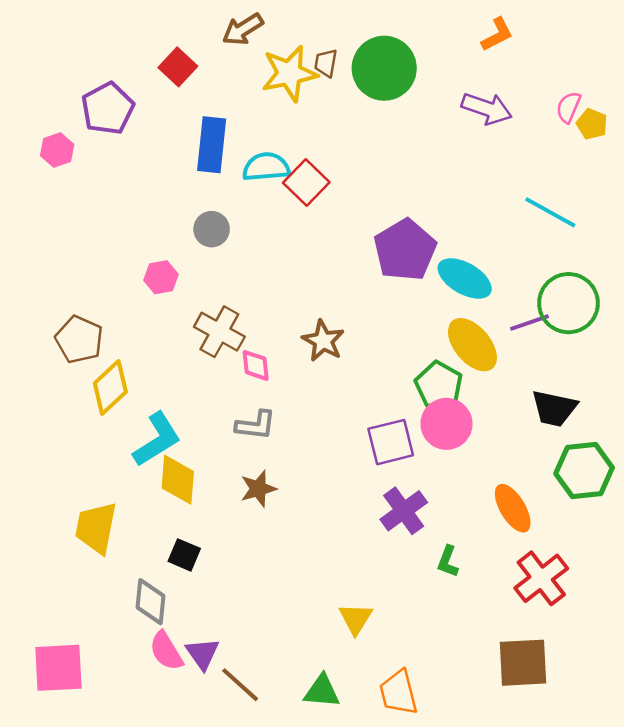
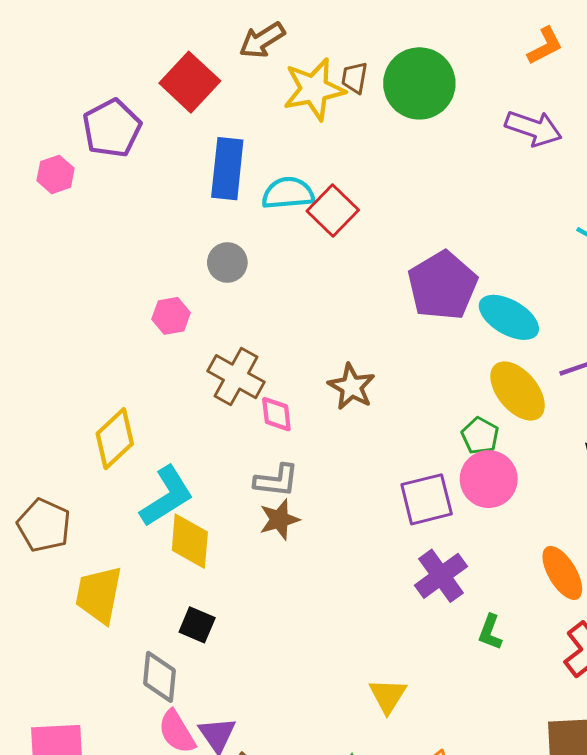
red square: (178, 67) -> (190, 82), size x1.4
brown pentagon: (79, 339) -> (44, 525), moved
green pentagon: (439, 385) -> (480, 436), size x0.7
brown star: (258, 489) -> (279, 520), moved

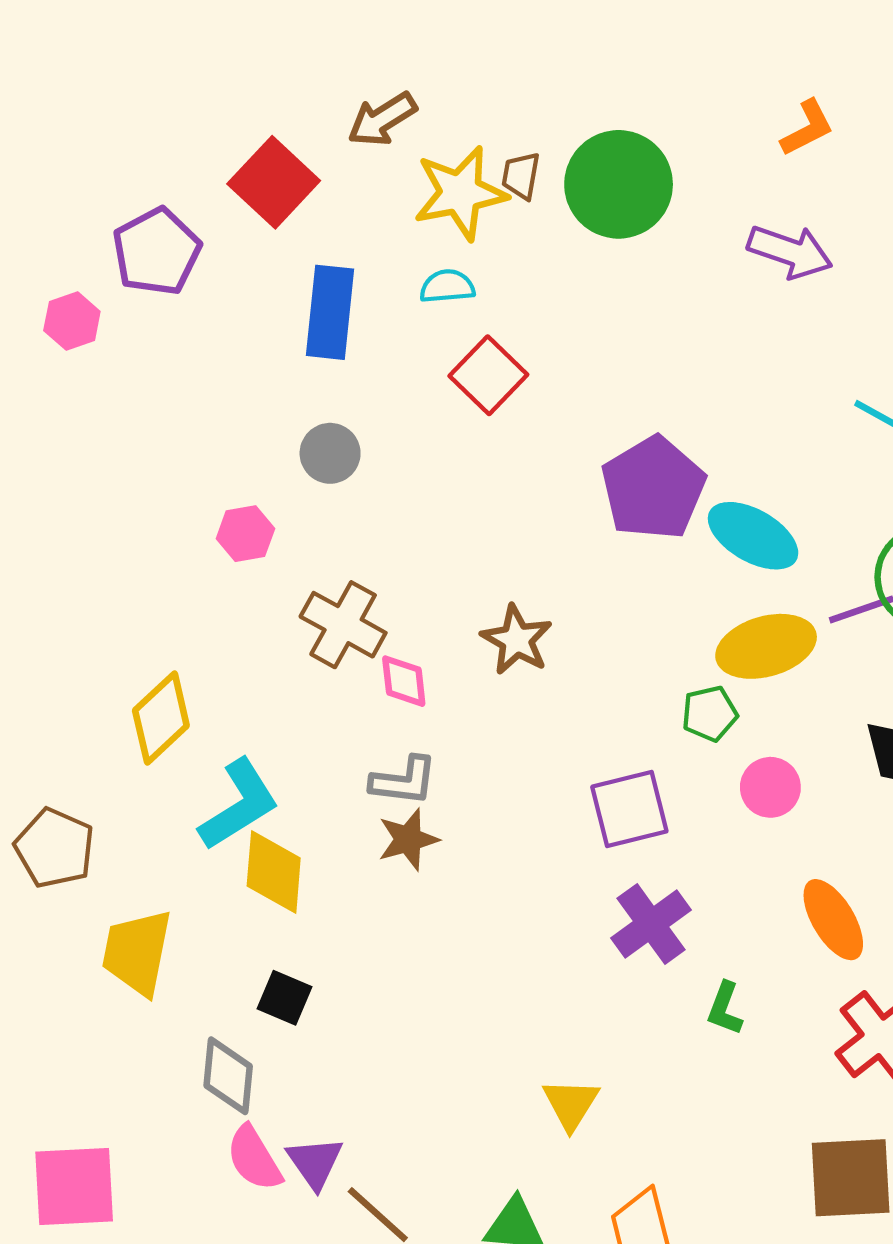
cyan semicircle: (288, 193) -> (447, 286), moved, size x0.7
yellow ellipse: (518, 391) -> (766, 646), turned -66
green pentagon: (480, 436) -> (710, 714), turned 30
pink circle: (489, 479) -> (770, 787), moved, size x0.7

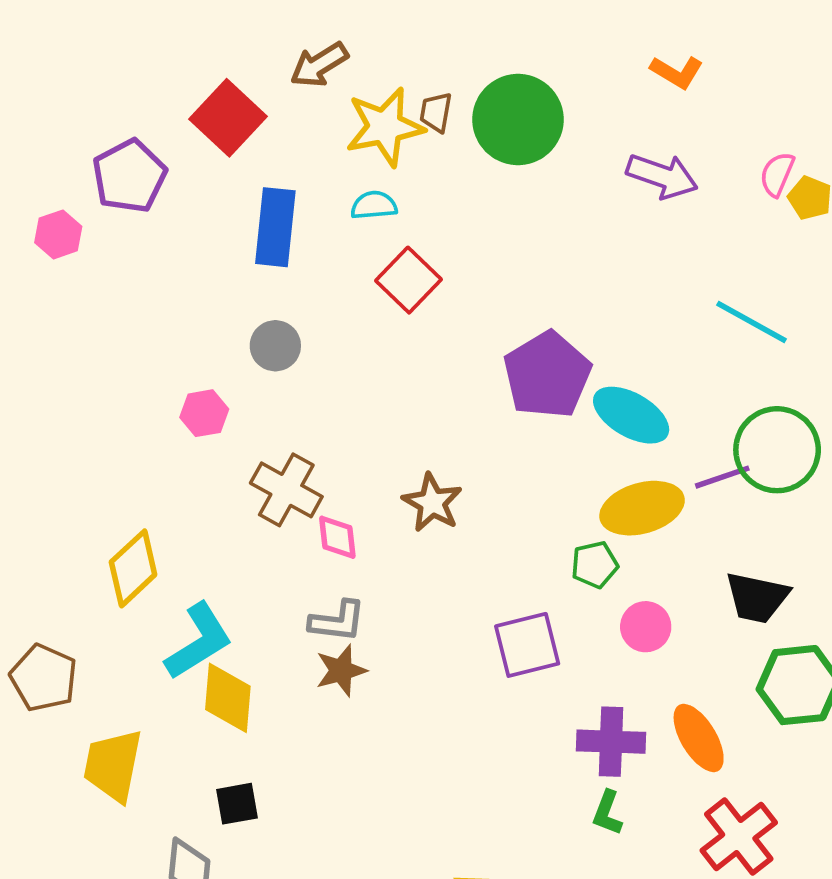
orange L-shape: (807, 128) -> (677, 72), turned 58
purple cross: (651, 924) -> (611, 742), moved, turned 38
black square: (285, 998) -> (237, 804), turned -33

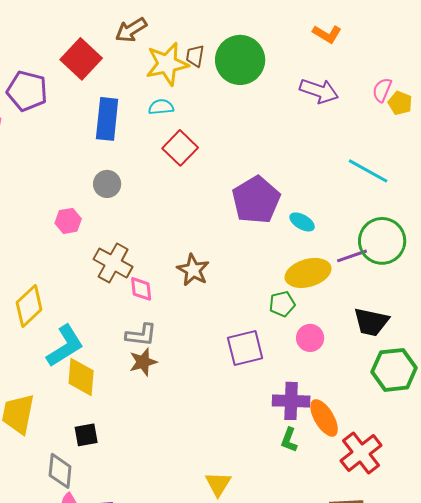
purple pentagon: (129, 176) -> (27, 91), turned -30
cyan ellipse: (631, 415) -> (302, 222), size x0.6
orange ellipse: (699, 738) -> (324, 418), moved

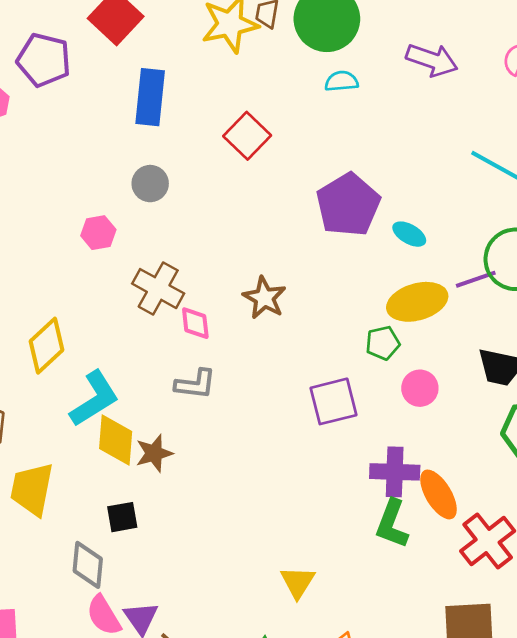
cyan semicircle: (161, 107) -> (341, 81), moved
brown star: (143, 362) -> (154, 453), moved
green L-shape: (289, 440) -> (392, 524), size x1.5

